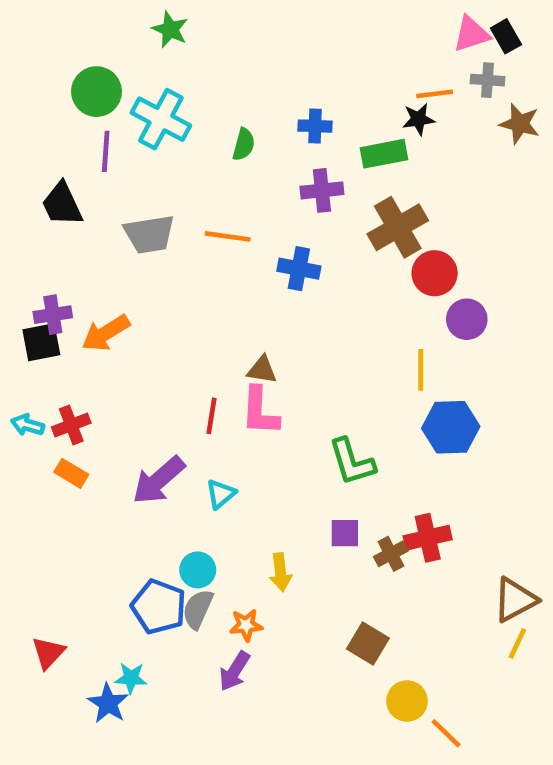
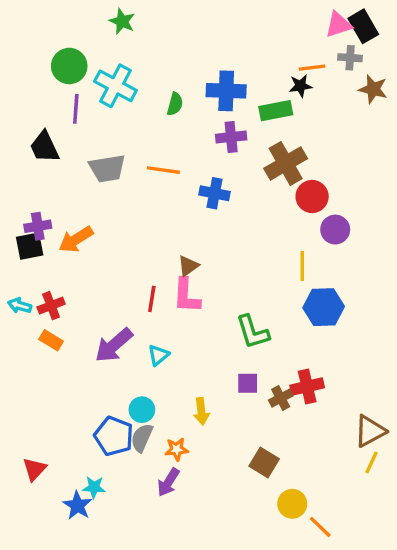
black rectangle: (506, 36) -> (363, 26), size x1.4
blue cross: (315, 126) -> (226, 91), size x1.6
brown triangle: (262, 370) -> (188, 266), turned -45

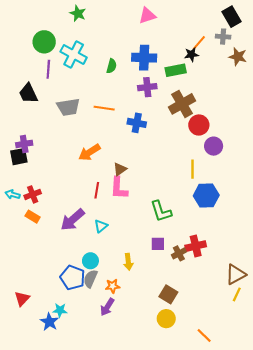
pink triangle: (338, 25) -> (147, 16), moved
orange line: (312, 68) -> (199, 43), turned -42
orange arrow: (76, 239) -> (89, 152), moved
yellow circle: (292, 504) -> (166, 319), moved

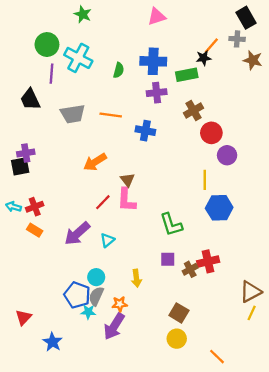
brown cross: (182, 104) -> (193, 110), size x0.7
brown triangle: (120, 169) -> (127, 180), turned -32
red line: (97, 190) -> (103, 202), turned 35
purple arrow: (107, 307) -> (114, 326), size x1.4
cyan star: (60, 310) -> (88, 312), moved

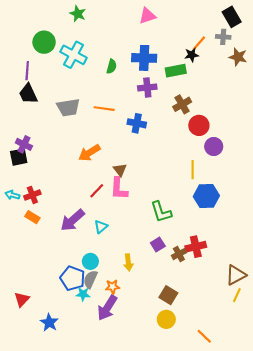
purple line: (51, 74) -> (27, 71), moved
purple cross: (26, 153) -> (24, 144), turned 35
purple square: (168, 259) -> (158, 245), turned -32

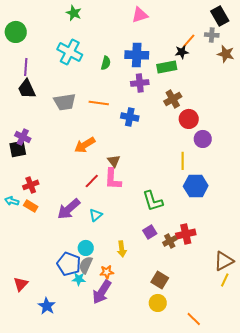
green circle: (44, 42) -> (16, 32), moved
cyan arrow: (12, 195) -> (12, 201), moved

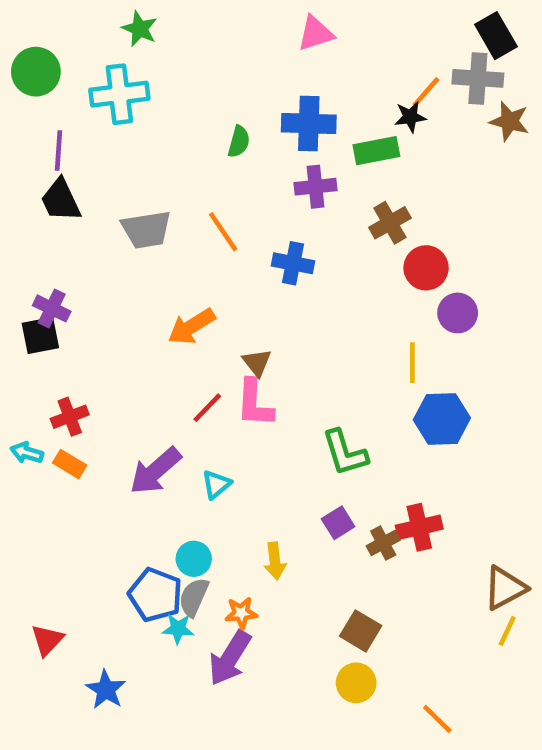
green star: (74, 13) -> (140, 29), moved
gray cross: (212, 35) -> (478, 78), size x1.5
cyan cross: (70, 52) -> (119, 94), moved, turned -35
orange line: (99, 103) -> (223, 232), turned 48

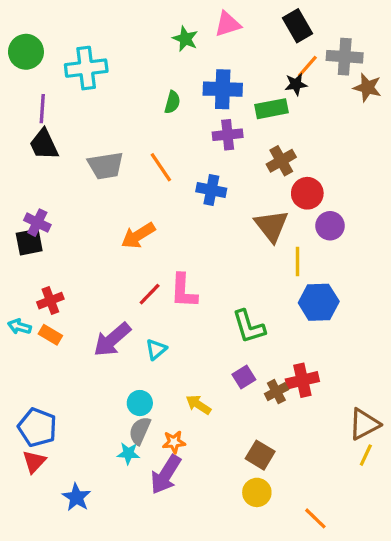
green star: (140, 29) -> (185, 39), moved
black rectangle: (496, 36) -> (298, 26), moved
brown triangle: (257, 363) -> (271, 226), moved, size x1.6
yellow arrow: (275, 561) -> (198, 405), turned 130
blue pentagon: (155, 595) -> (37, 427), moved

